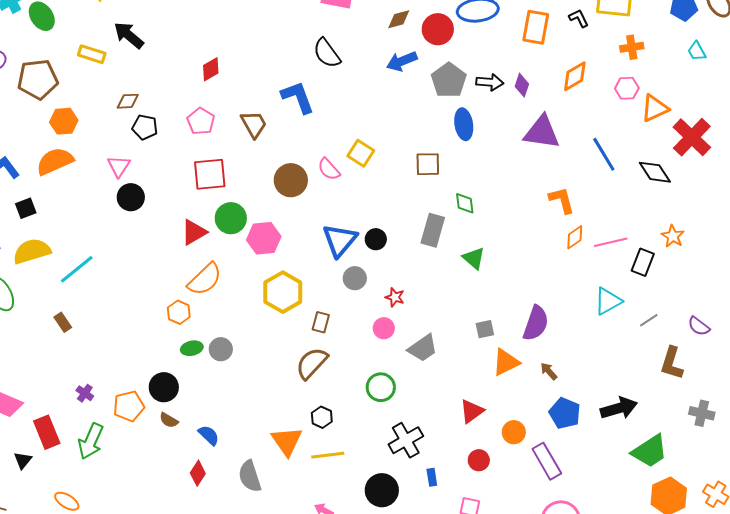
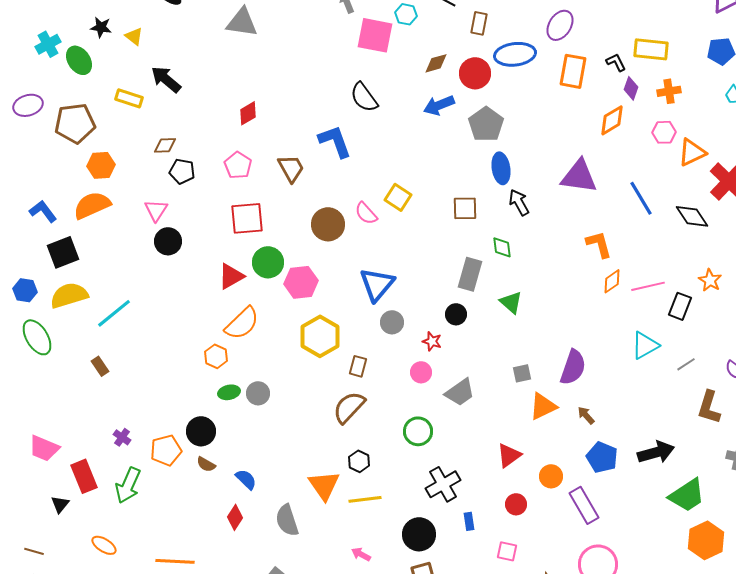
black arrow: (490, 82) -> (519, 202), moved, turned -124
purple diamond: (522, 85) -> (631, 88), moved
black square: (26, 208) -> (63, 252), size x1.5
black circle: (376, 239) -> (456, 314), moved

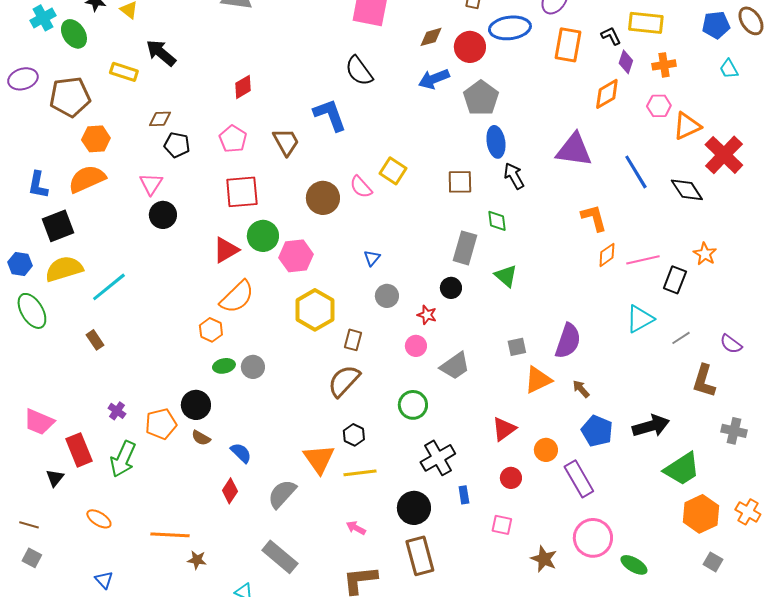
blue L-shape: (43, 211) -> (38, 185), turned -132
blue triangle: (377, 284) -> (372, 258), size x0.5
gray semicircle: (287, 520) -> (282, 494), turned 60

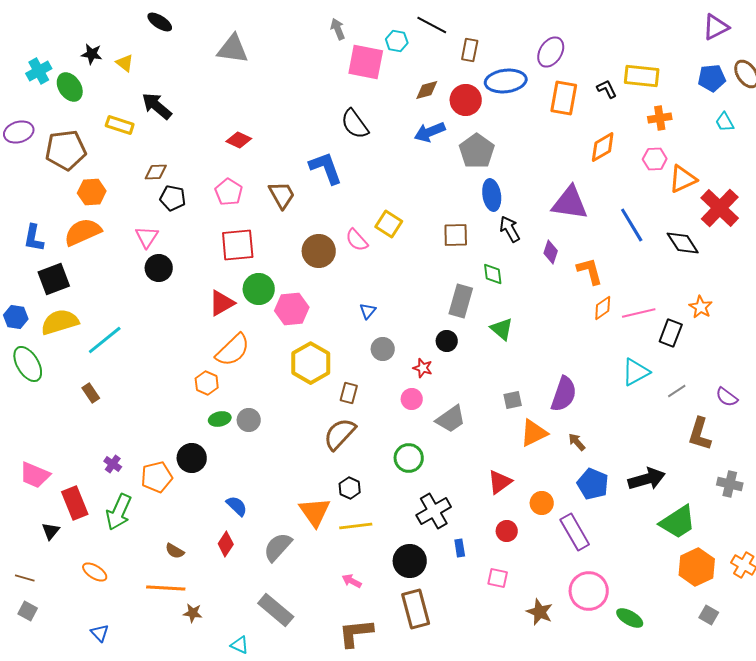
purple diamond: (626, 62) -> (551, 252), moved
red diamond: (243, 87) -> (239, 140), turned 55
brown semicircle: (201, 438) -> (175, 551), moved

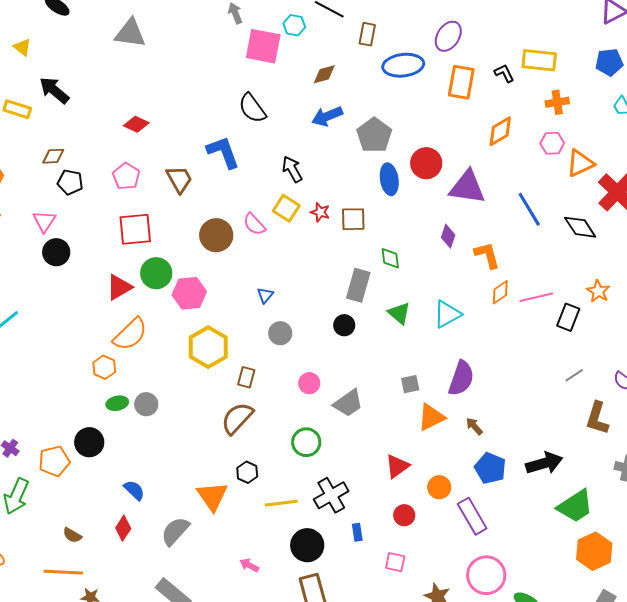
red circle: (466, 100) -> (426, 163), moved
black arrow: (510, 229) -> (292, 169), moved
red star: (423, 368) -> (320, 212), moved
cyan triangle: (636, 372) -> (447, 314), moved
yellow line: (356, 526) -> (281, 503), moved

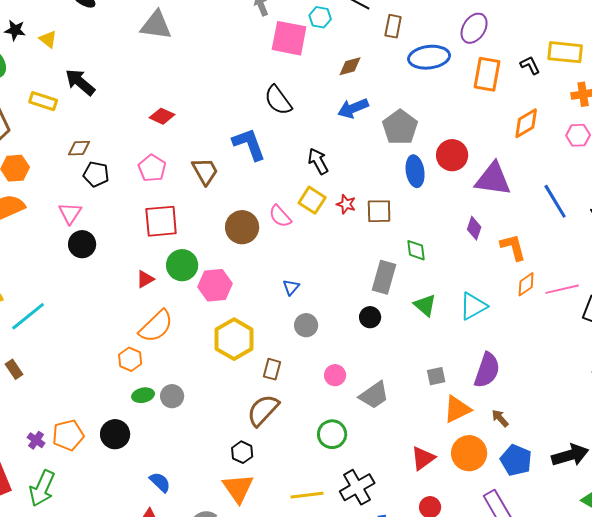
red triangle: (119, 287) -> (145, 279), size x0.7
orange pentagon: (54, 461) -> (68, 435), moved
black hexagon: (247, 472) -> (242, 452), moved
orange circle: (439, 487) -> (469, 453), moved, size x1.5

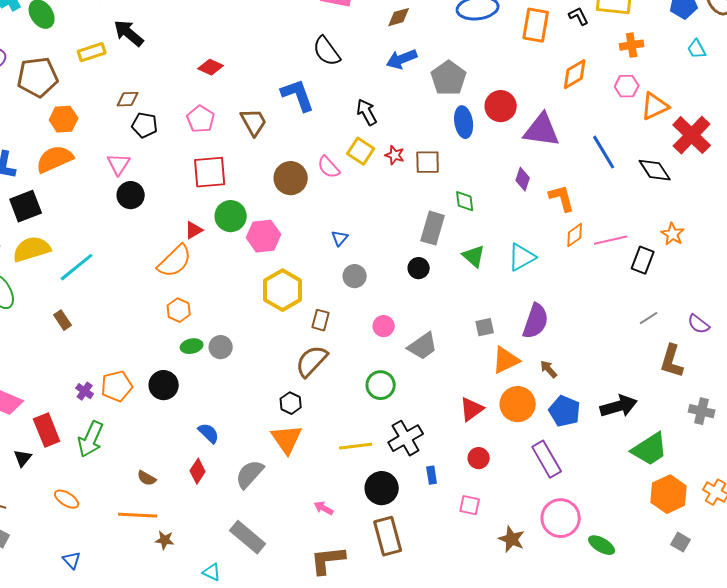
yellow rectangle: (43, 101) -> (92, 52), turned -36
orange semicircle: (156, 326) -> (175, 261), moved

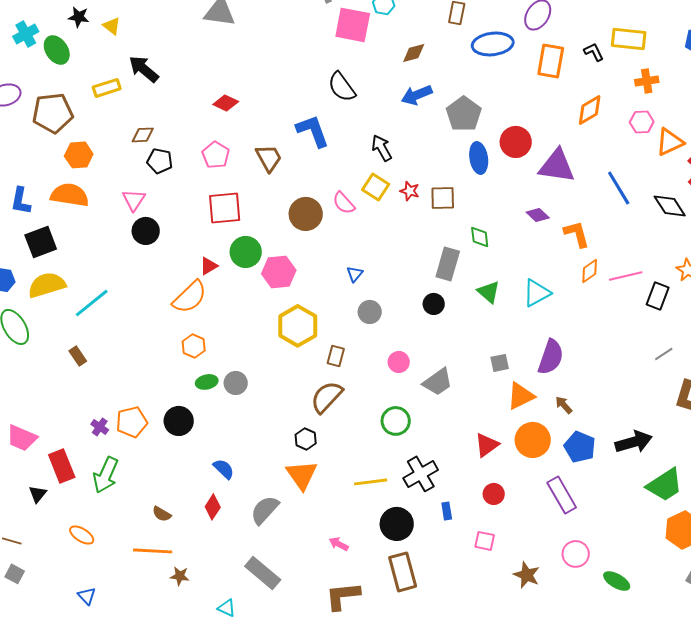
orange semicircle: (55, 159) -> (70, 195), turned 33
purple diamond: (523, 179) -> (538, 215), turned -65
pink circle: (561, 518) -> (576, 554), size x0.7

